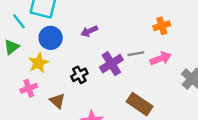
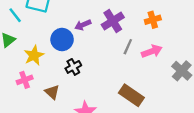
blue circle: (51, 38) -> (62, 40), moved
gray line: (136, 54) -> (128, 47), turned -56
purple cross: (111, 64) -> (113, 21), moved

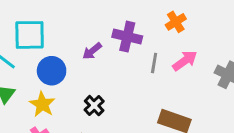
purple cross: (113, 21) -> (127, 37), turned -30
blue circle: (62, 40) -> (52, 71), moved

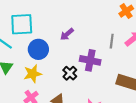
purple cross: (127, 37) -> (90, 60), moved
yellow star: (42, 104) -> (33, 74), turned 30

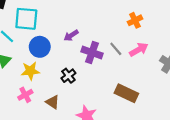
gray line: (112, 41) -> (116, 49), turned -56
purple cross: (90, 60) -> (92, 53), moved

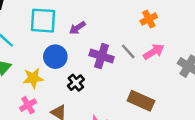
cyan square: (26, 19) -> (43, 21), moved
purple arrow: (71, 35) -> (77, 28), moved
blue circle: (40, 47) -> (55, 57), moved

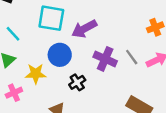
purple arrow: (77, 28) -> (84, 29), size x1.5
pink cross: (28, 105) -> (14, 93), moved

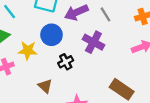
gray line: (132, 57) -> (105, 14), moved

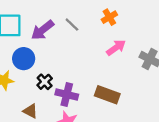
purple cross: (93, 42) -> (67, 94), moved

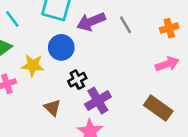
purple cross: (67, 94) -> (98, 101), turned 30
brown rectangle: (107, 95) -> (158, 108), moved

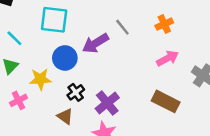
purple arrow: (91, 22) -> (96, 43), moved
black cross: (77, 80) -> (76, 92), moved

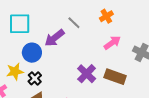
black cross: (76, 92) -> (35, 78), moved
purple cross: (107, 103) -> (87, 74), moved

